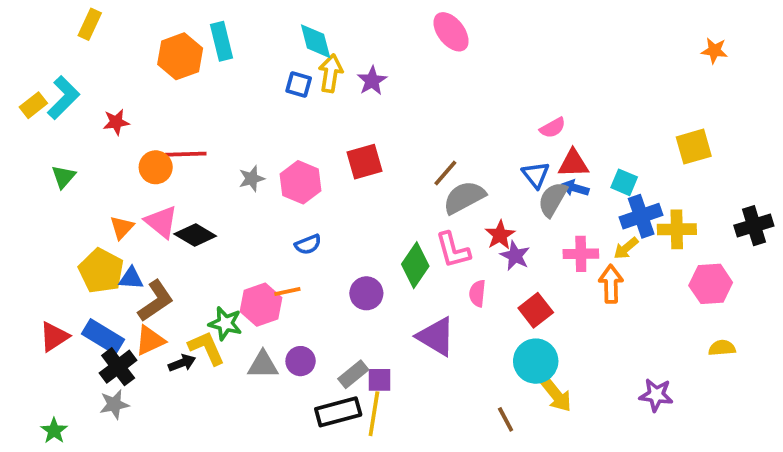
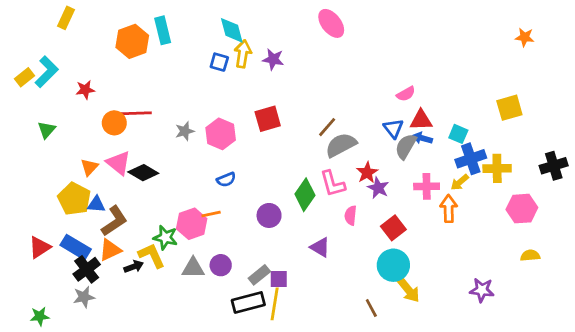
purple star: (372, 81) -> (273, 59), turned -30
purple triangle: (436, 337) -> (320, 247), size x0.7
green star: (54, 431) -> (40, 316), turned 30

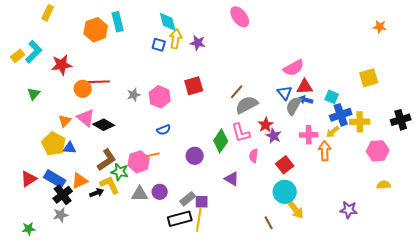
red star: (85, 90) -> (62, 65), size x1.5
pink semicircle: (406, 94) -> (294, 68), size x1.5
brown L-shape: (114, 221) -> (107, 160), moved

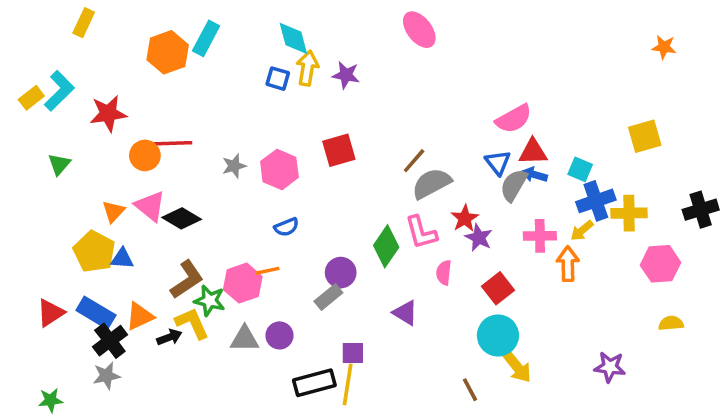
cyan rectangle: (118, 22) -> (206, 38), turned 42
gray rectangle: (188, 199) -> (328, 297), moved

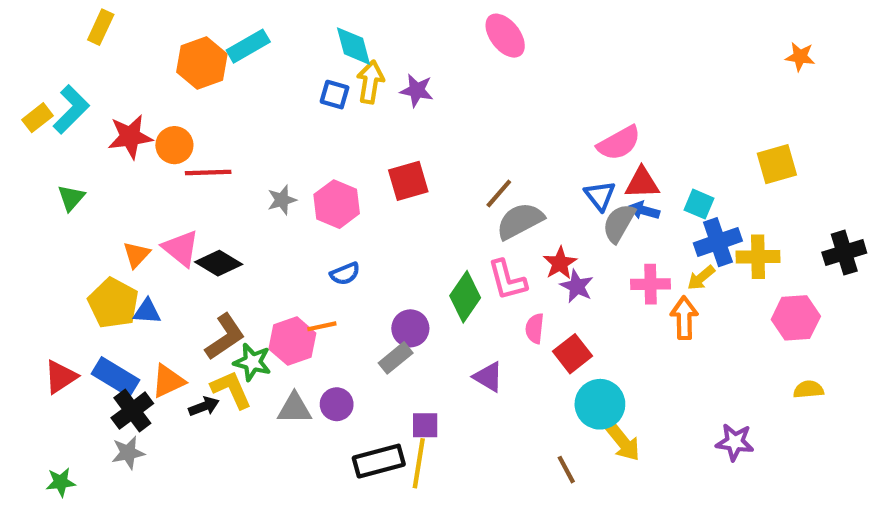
cyan rectangle: (206, 38) -> (248, 46), turned 32
orange circle: (145, 155) -> (174, 145), moved
red square: (498, 288) -> (573, 354), moved

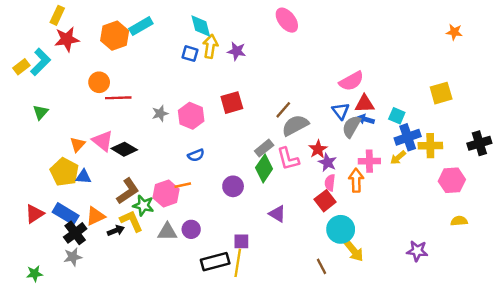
red star: (130, 137) -> (67, 39), moved
orange arrow: (684, 318) -> (356, 180), moved
pink semicircle: (535, 328) -> (330, 183), moved
gray rectangle: (396, 358) -> (264, 148), moved

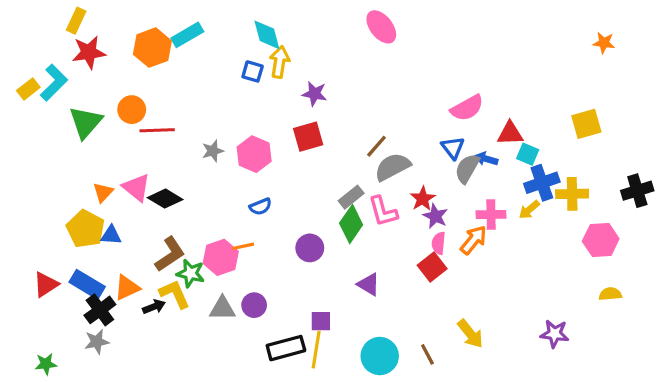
purple star: (237, 51) -> (315, 94), moved
red triangle: (365, 104) -> (510, 133), moved
green triangle: (41, 112) -> (86, 122), moved, size x1.6
orange arrow: (356, 180) -> (474, 240), turned 40
cyan circle: (341, 229) -> (380, 356), moved

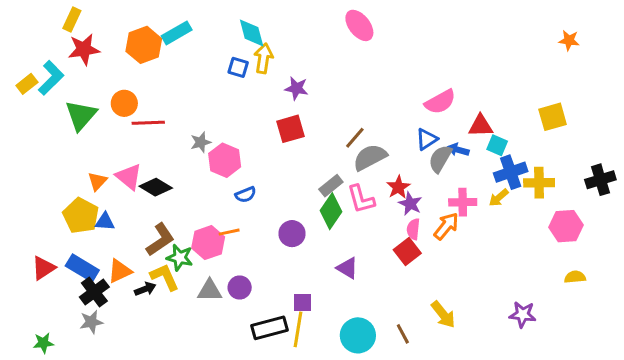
blue triangle: (453, 148) -> (427, 139), turned 35
pink hexagon: (254, 154) -> (225, 160), moved

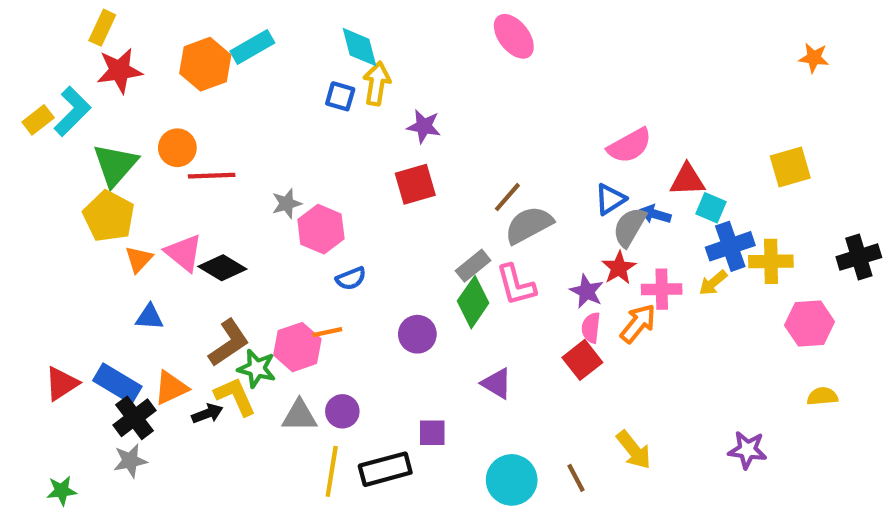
red star: (398, 187) -> (619, 268), moved
yellow pentagon: (81, 216) -> (109, 216), moved
yellow line: (298, 329) -> (332, 471), moved

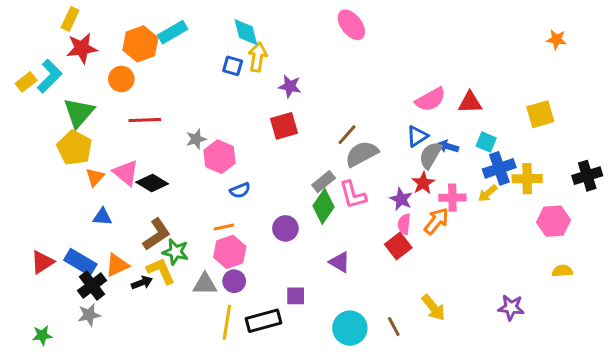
orange circle: (177, 148) -> (121, 79), moved
red triangle: (687, 180) -> (470, 102), moved
pink hexagon: (297, 347) -> (230, 252), moved

